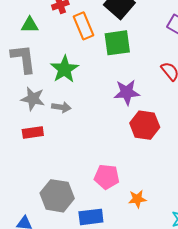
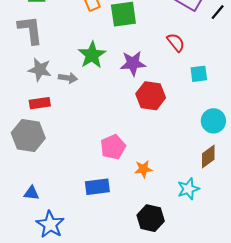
green star: (65, 69) -> (92, 55), moved
pink pentagon: (107, 177) -> (113, 147), turned -30
gray hexagon: (57, 196) -> (28, 136), moved

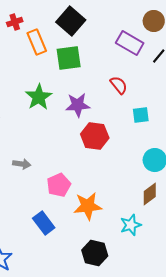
gray arrow: (68, 78) -> (22, 164), moved
orange star: (143, 169) -> (88, 206), size x1.6
blue rectangle: (97, 187) -> (44, 223), turned 60

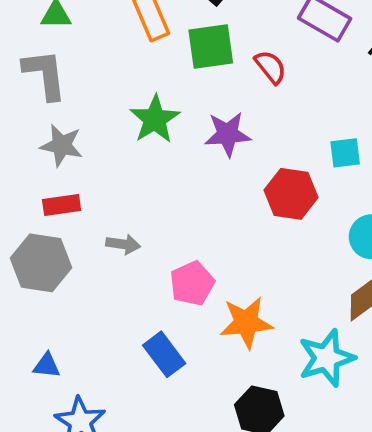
red semicircle: (119, 85) -> (270, 67), moved
red hexagon: (95, 136) -> (291, 194), moved
cyan star: (131, 225) -> (326, 358), size x1.4

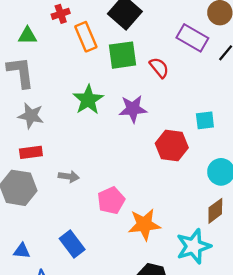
blue rectangle: (164, 354) -> (72, 244), moved

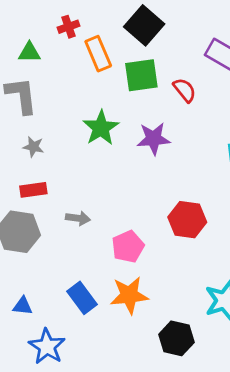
gray star: (31, 116) -> (33, 147), size x0.7
red hexagon: (172, 146) -> (187, 220), moved
orange star: (144, 225) -> (129, 295), moved

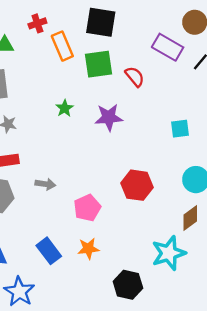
black square: (144, 25) -> (101, 22), turned -32
green star: (101, 128) -> (65, 108), size x0.6
orange star: (129, 295) -> (88, 249), size x0.7

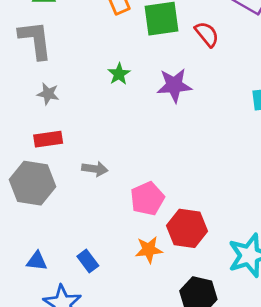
red hexagon: (137, 185) -> (187, 228), moved
blue rectangle: (49, 251) -> (88, 261), moved, size x0.7

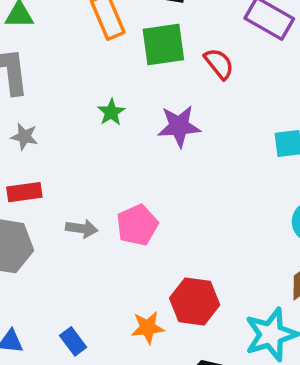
pink pentagon: (147, 199) -> (137, 225), moved

